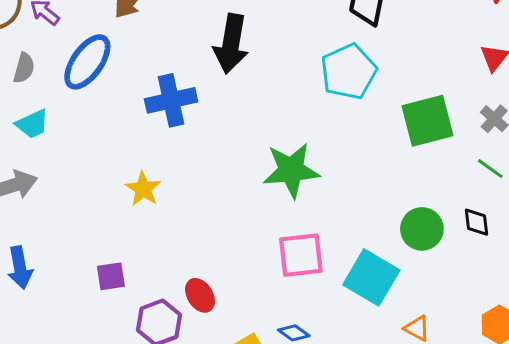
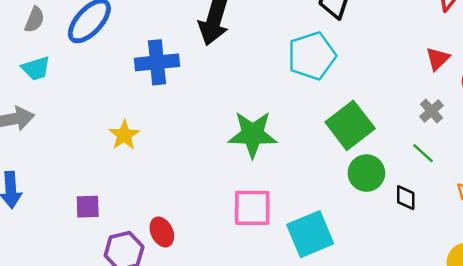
green square: (428, 121) -> (350, 125), moved, turned -30
green circle: (422, 229) -> (366, 173), moved
cyan square: (371, 277) -> (310, 234), turned 30

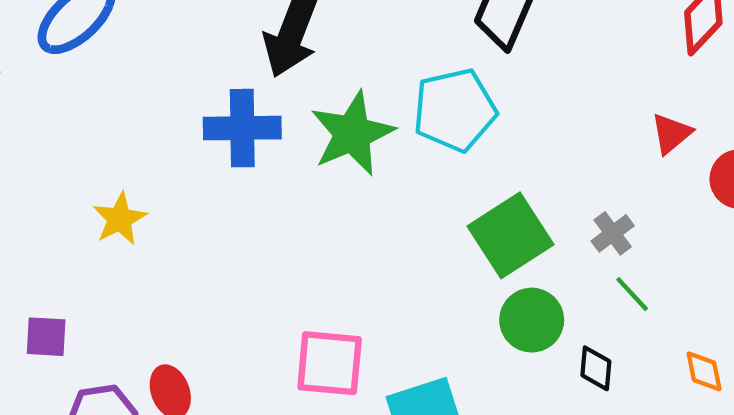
blue cross: (157, 62) -> (242, 128), moved
gray cross: (431, 111) -> (613, 233), moved
green star: (253, 134) -> (352, 134), moved, turned -30

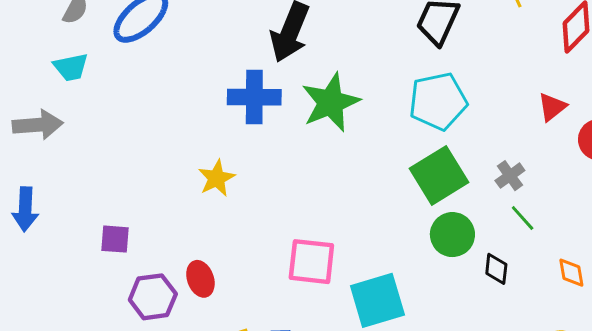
cyan pentagon: (455, 110) -> (438, 101), moved
yellow star: (120, 219) -> (217, 178), moved

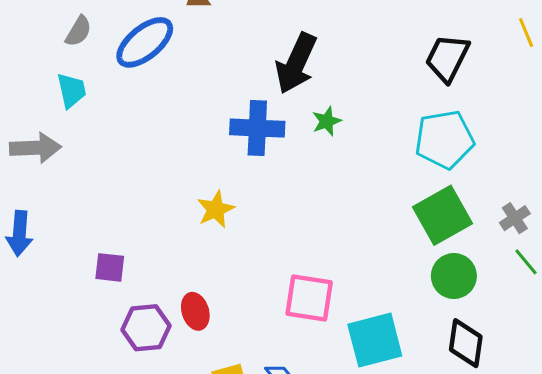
cyan trapezoid: (71, 67) -> (71, 90), turned -93
green star: (331, 102) -> (327, 121), moved, size x0.5
black diamond: (496, 269) -> (466, 343), moved, size x1.5

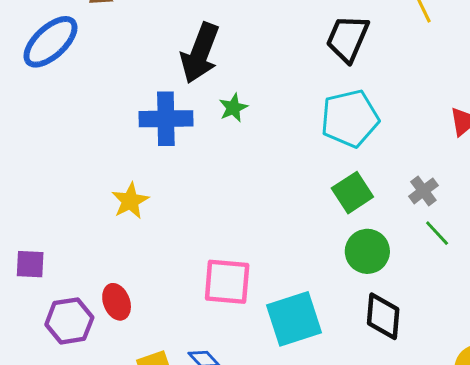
green square: (442, 215) -> (352, 193), size x0.7

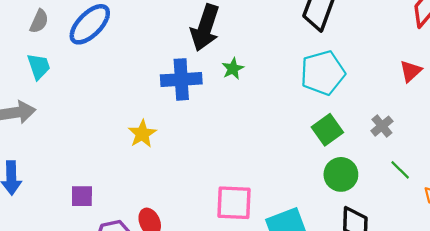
yellow star: (130, 201) -> (142, 134), moved
green line: (437, 233) -> (400, 170), moved

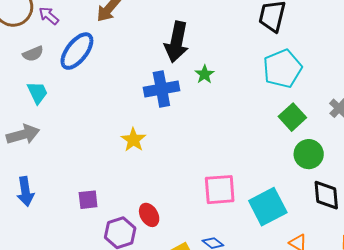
gray semicircle: (39, 21) -> (33, 54), turned 50

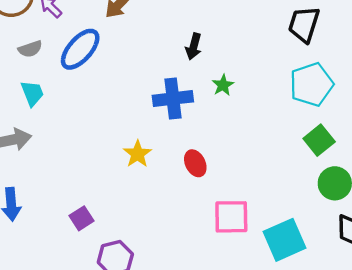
black arrow: (177, 42) -> (194, 46), size x0.6
purple square: (88, 200) -> (82, 218), turned -30
red ellipse: (149, 215) -> (195, 163), moved

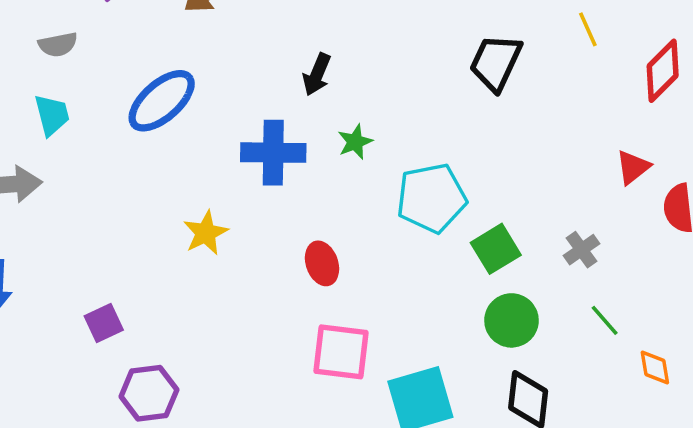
blue ellipse: (80, 49) -> (162, 101), moved
cyan pentagon: (311, 84) -> (431, 198), moved
red ellipse: (195, 163) -> (322, 263), moved

